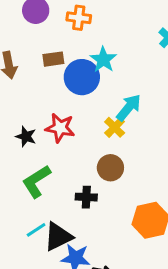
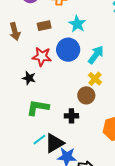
blue circle: (82, 77) -> (68, 50), moved
yellow cross: (115, 127) -> (95, 79), moved
red star: (60, 128) -> (42, 57), moved
green L-shape: (36, 181) -> (38, 107), turned 45

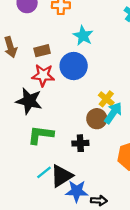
brown rectangle: (44, 26) -> (42, 51), moved
cyan arrow: (96, 55) -> (113, 113), moved
black star: (29, 78) -> (29, 101), size x1.6

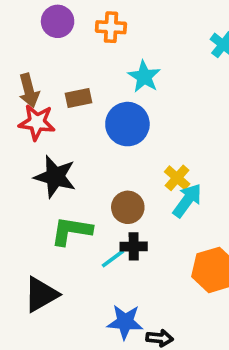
red star: (43, 75) -> (37, 122), moved
brown circle: (97, 119) -> (128, 207), moved
cyan line: (44, 172) -> (113, 259), moved
black triangle: (62, 176) -> (41, 294), moved

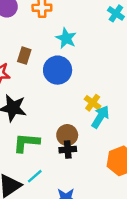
brown rectangle: (79, 98) -> (24, 56), turned -56
brown circle: (128, 207) -> (67, 135), moved
cyan line: (113, 259) -> (35, 176), moved

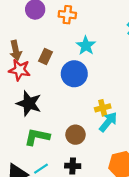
yellow cross: (93, 103) -> (103, 108), turned 32
black cross: (68, 150) -> (73, 166), moved

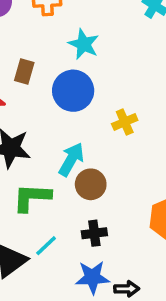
yellow cross: (103, 108) -> (125, 122), moved
cyan arrow: (108, 122) -> (71, 159), moved

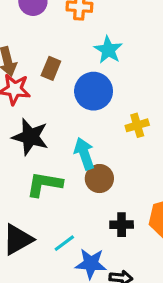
cyan arrow: (71, 159) -> (84, 154), turned -56
black cross: (94, 233) -> (122, 225), moved
cyan line: (46, 246) -> (64, 243), moved

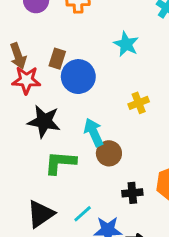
cyan star: (108, 50) -> (126, 44), moved
blue circle: (94, 91) -> (78, 77), moved

